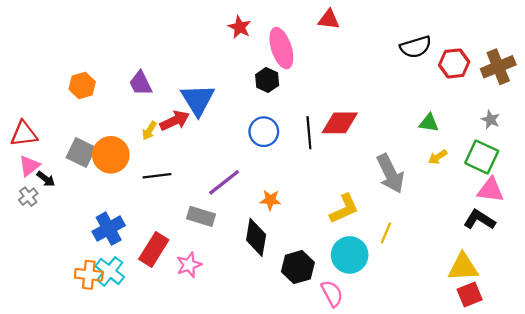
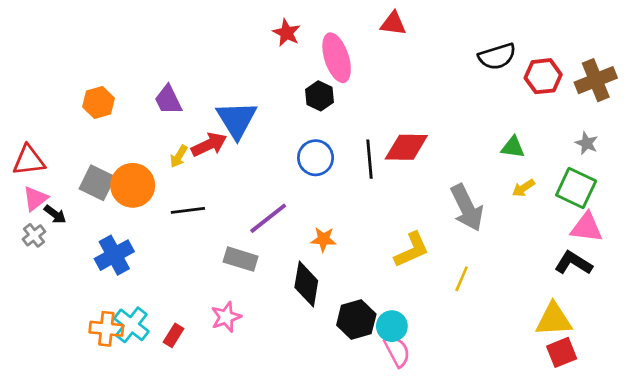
blue cross: (109, 229) -> (114, 255), moved
red rectangle: (154, 249) -> (173, 335), moved, size x0.6
cyan circle: (350, 255) -> (392, 326), moved, size x0.7

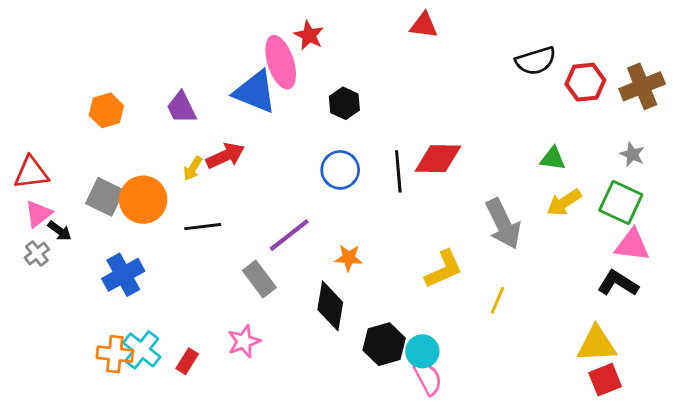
pink ellipse: (337, 58) -> (281, 62), moved
blue triangle: (237, 120) -> (255, 92), moved, turned -36
yellow arrow: (523, 188) -> (564, 202), size x1.4
gray rectangle: (241, 259) -> (259, 279), turned 36

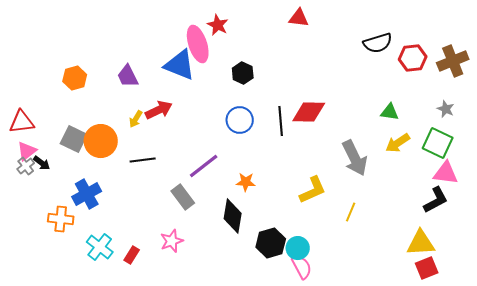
gray cross: (37, 254) -> (26, 166), moved
black L-shape: (618, 283) -> (436, 200), turned 120
orange cross: (115, 354) -> (61, 219), moved

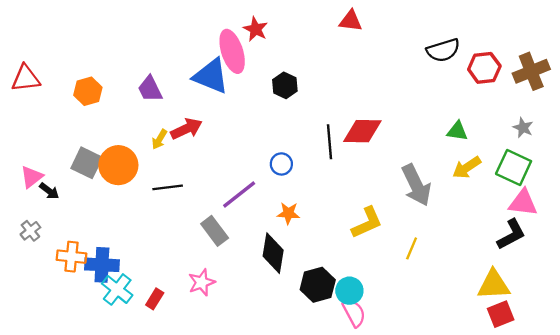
blue circle: (240, 120) -> (281, 164), moved, size x0.7
red triangle: (22, 122) -> (26, 78), moved
gray cross: (26, 166) -> (30, 231), moved
blue cross: (87, 194) -> (102, 265), moved, turned 32

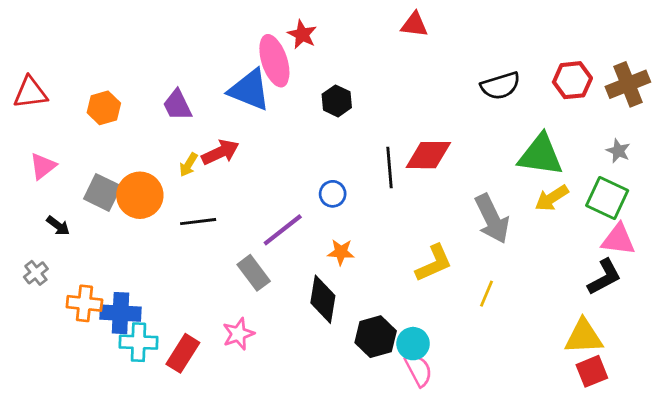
black semicircle: (443, 50) -> (500, 86), moved
green triangle: (457, 131) -> (541, 155), size x1.8
pink triangle: (32, 177) -> (43, 166), moved
cyan cross: (117, 289) -> (139, 342), turned -36
red rectangle: (155, 299) -> (183, 353), size x1.5

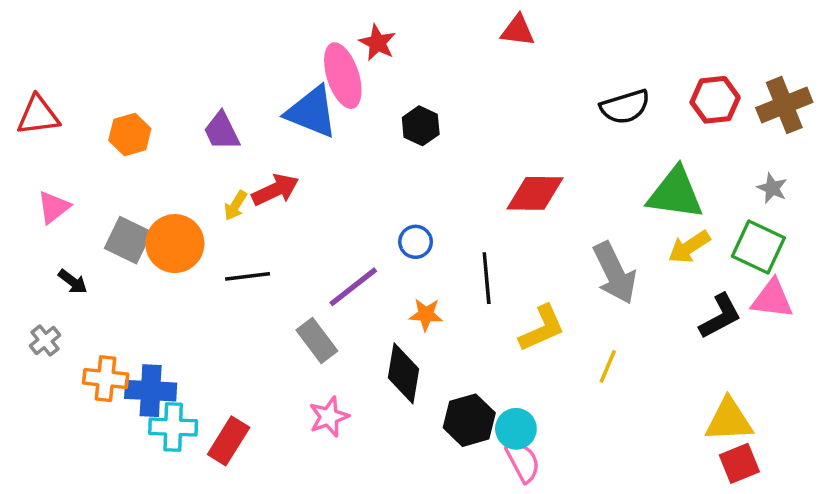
black line: (389, 167) -> (487, 278), moved
black L-shape: (604, 277) -> (720, 316), moved
pink star: (238, 334) -> (329, 417), moved

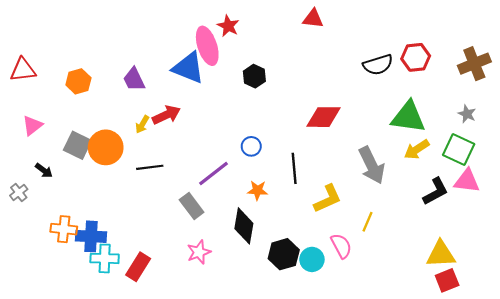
red hexagon: (715, 100) -> (416, 57), moved
gray cross: (45, 340) -> (19, 192), moved
pink semicircle: (523, 462) -> (341, 246), moved

